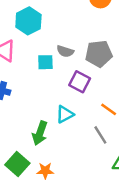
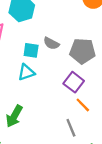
purple square: (80, 82) -> (74, 82), moved
cyan triangle: (65, 114) -> (26, 72), moved

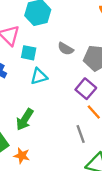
cyan square: (31, 50) -> (29, 53), moved

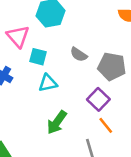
green arrow: (25, 119) -> (57, 122), moved

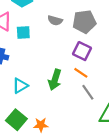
cyan triangle: (48, 83) -> (20, 86), moved
orange line: (106, 125) -> (81, 73), moved

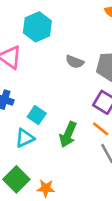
cyan square: (23, 32) -> (37, 115), moved, turned 32

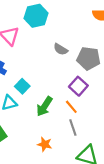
orange star: (46, 188) -> (45, 144), moved

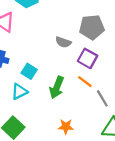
gray semicircle: (61, 49) -> (63, 42), moved
gray line: (73, 128) -> (102, 98), moved

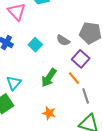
cyan square: (29, 71) -> (35, 45), moved
cyan triangle: (19, 92) -> (14, 83), moved, turned -35

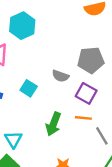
orange line: (74, 78) -> (83, 118), turned -32

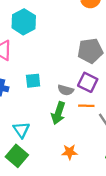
gray semicircle: (60, 76) -> (66, 90), moved
cyan square: (29, 88) -> (33, 81), turned -35

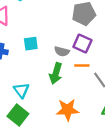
orange star: (70, 152) -> (68, 110), size x1.5

